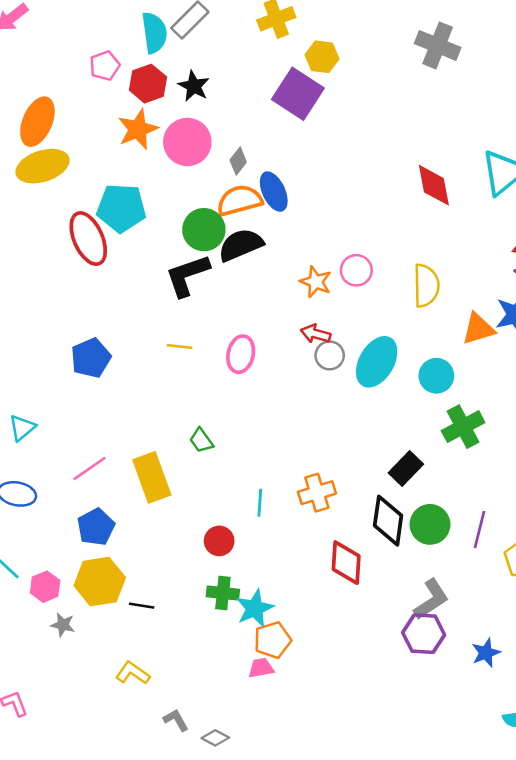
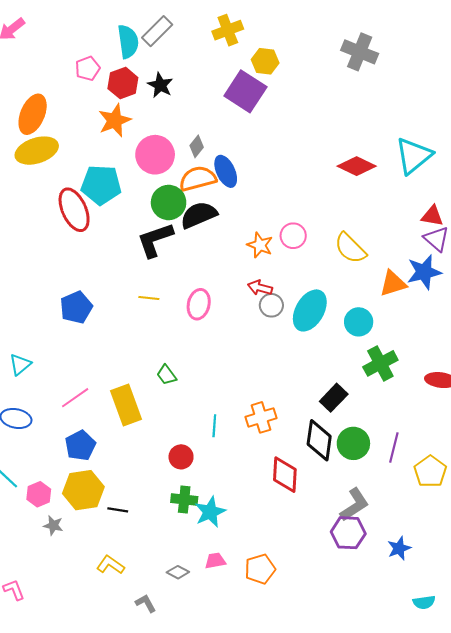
pink circle: (187, 142) -> (155, 155), moved
red diamond: (434, 185) -> (357, 166), turned -54
yellow semicircle: (426, 286) -> (350, 248), turned 136
orange pentagon: (272, 640) -> (260, 569), moved
gray diamond: (215, 738) -> (178, 572), moved

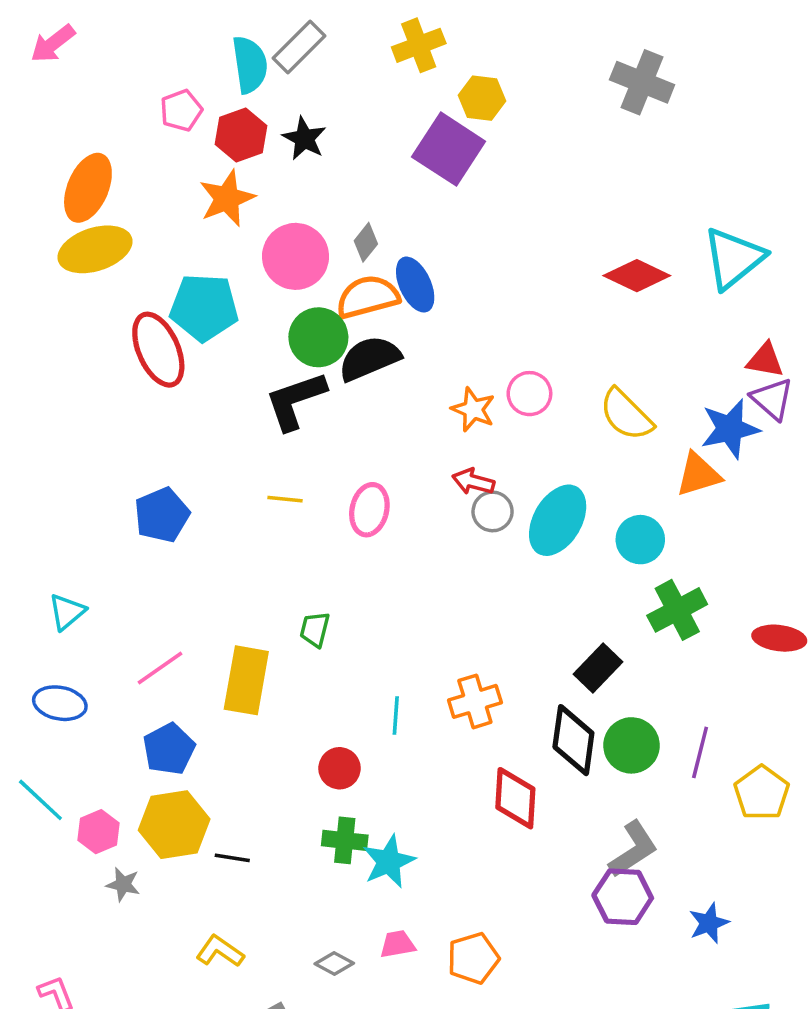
blue star: (424, 272) -> (730, 429), moved
green trapezoid: (166, 375) -> (315, 629), turned 50
yellow rectangle: (126, 405) -> (246, 680), turned 30

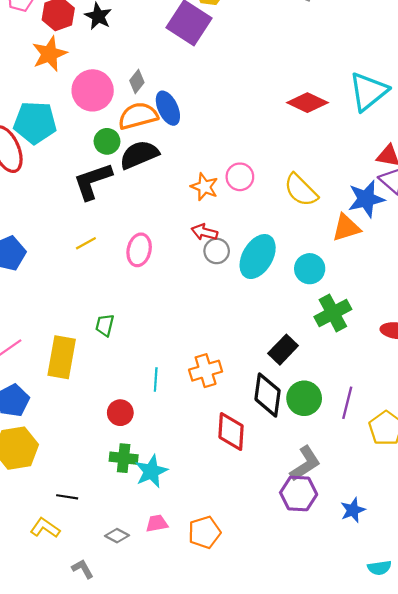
green circle: (318, 337) -> (107, 141), size x0.7
yellow line: (285, 499) -> (86, 243), turned -35
black line: (232, 858) -> (67, 497), moved

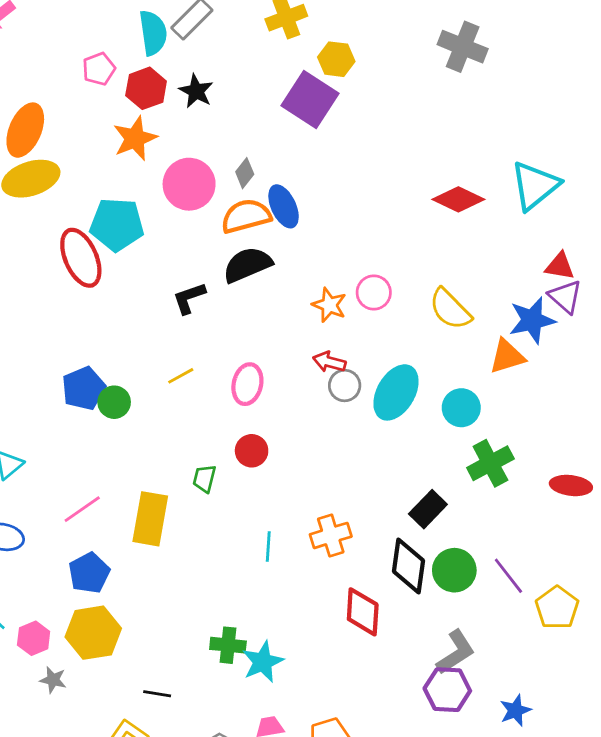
green circle: (107, 141) -> (114, 402), moved
black L-shape: (93, 181) -> (189, 298), size x0.7
purple line: (347, 403) -> (508, 576), turned -52
red circle: (120, 413) -> (252, 451), moved

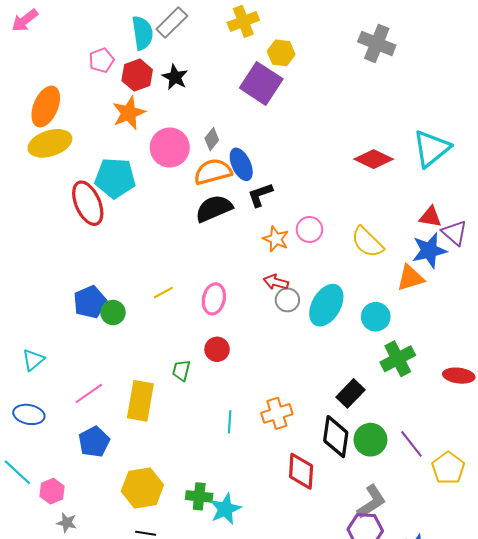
red triangle: (560, 266) -> (430, 217), moved
black L-shape: (189, 298) -> (260, 195), moved
yellow hexagon: (93, 633) -> (142, 488), moved

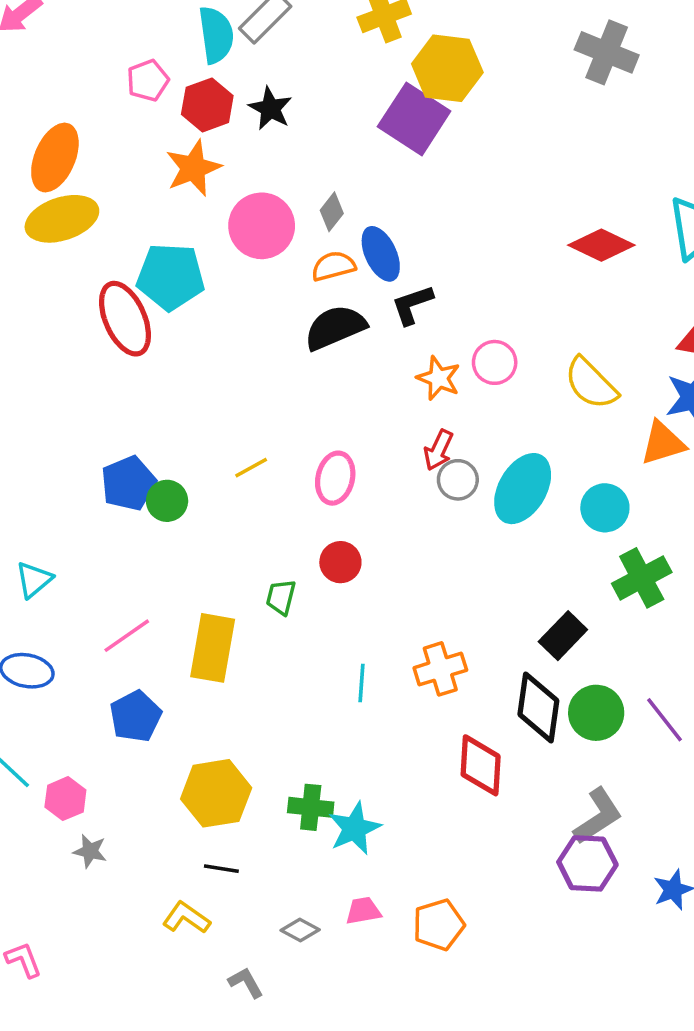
yellow hexagon: (281, 53) -> (447, 68), size x1.5
orange semicircle: (213, 172) -> (333, 266), size x0.7
red arrow: (276, 282) -> (439, 450), turned -80

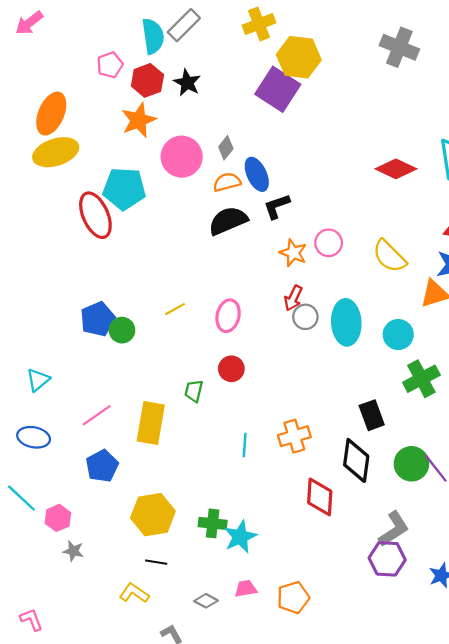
cyan ellipse: (523, 489) -> (346, 322), turned -33
black rectangle: (563, 636) -> (372, 415), turned -64
green circle: (596, 713) -> (411, 464), moved

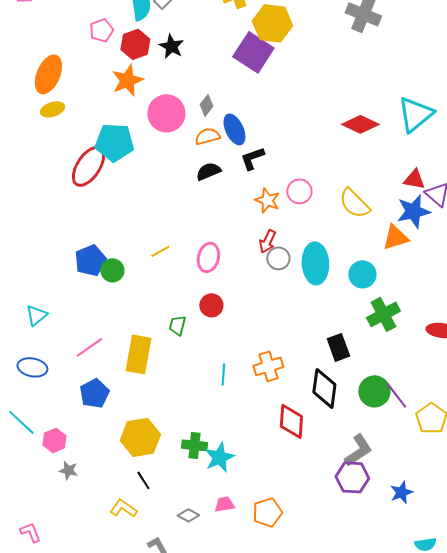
yellow ellipse: (56, 152) -> (52, 109), size x0.6
red ellipse: (95, 215) -> (88, 166), turned 57
black semicircle: (228, 221) -> (208, 171), size x0.7
black line: (156, 562) -> (143, 480), turned 48

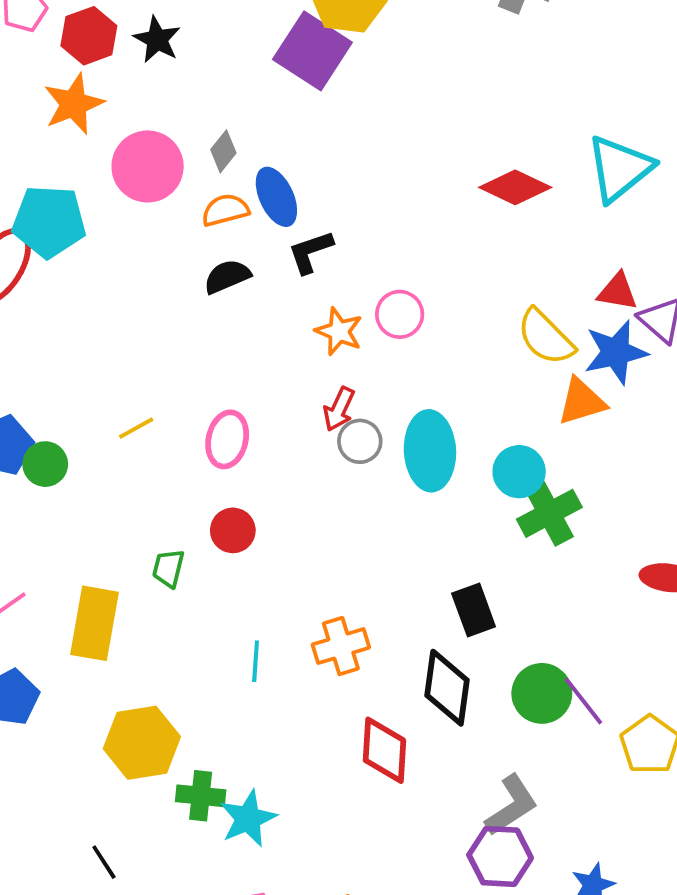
yellow semicircle: (354, 203) -> (546, 337), moved
green cross: (383, 314) -> (549, 513), moved
yellow hexagon: (140, 437) -> (142, 743), moved

